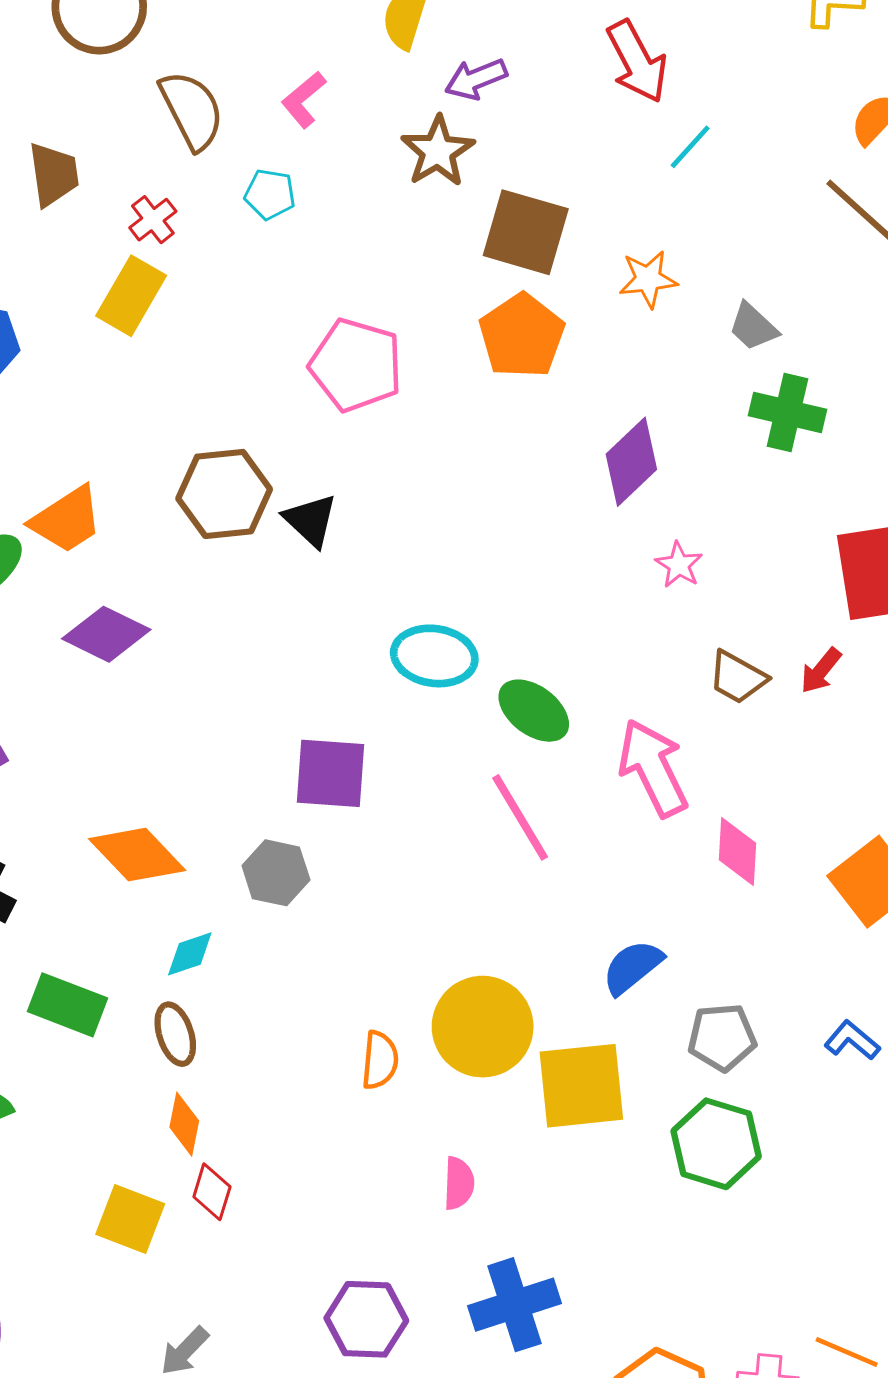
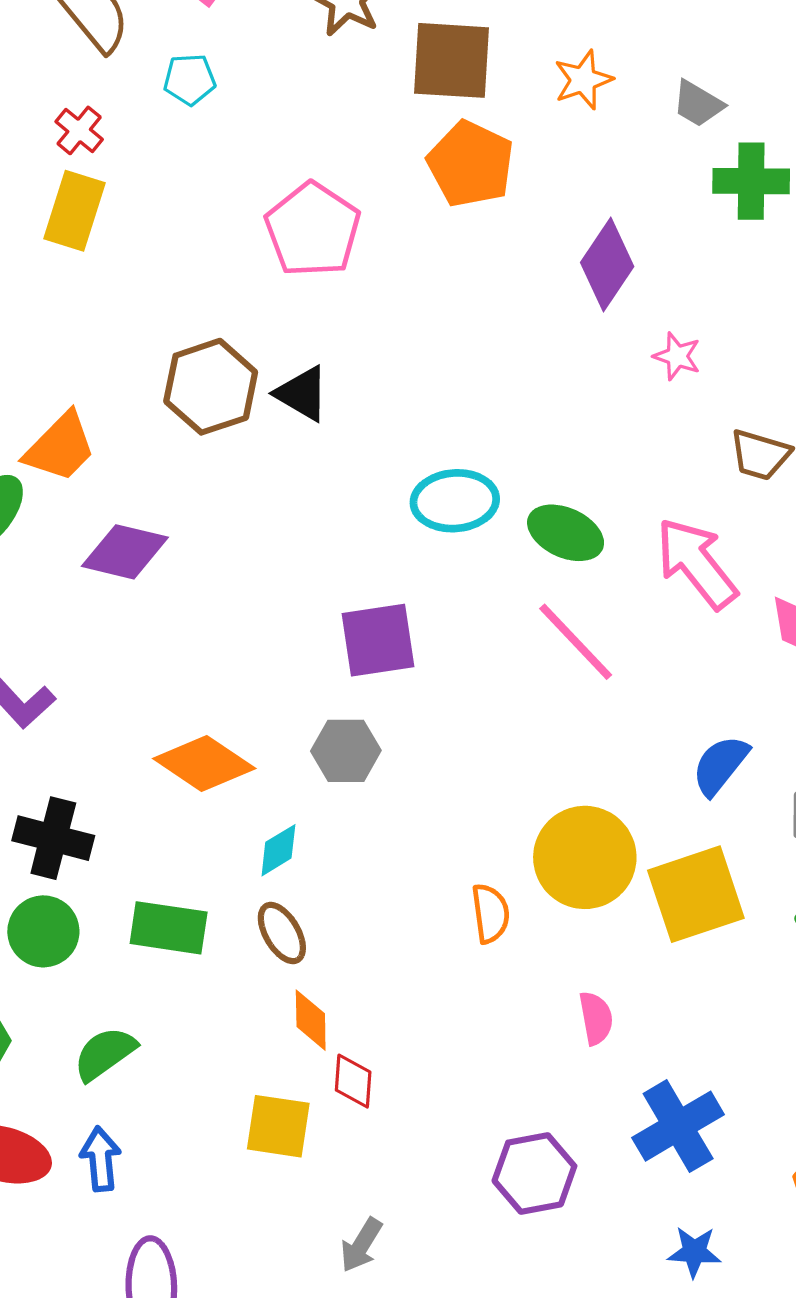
pink pentagon: (356, 365) -> (313, 230), turned 30

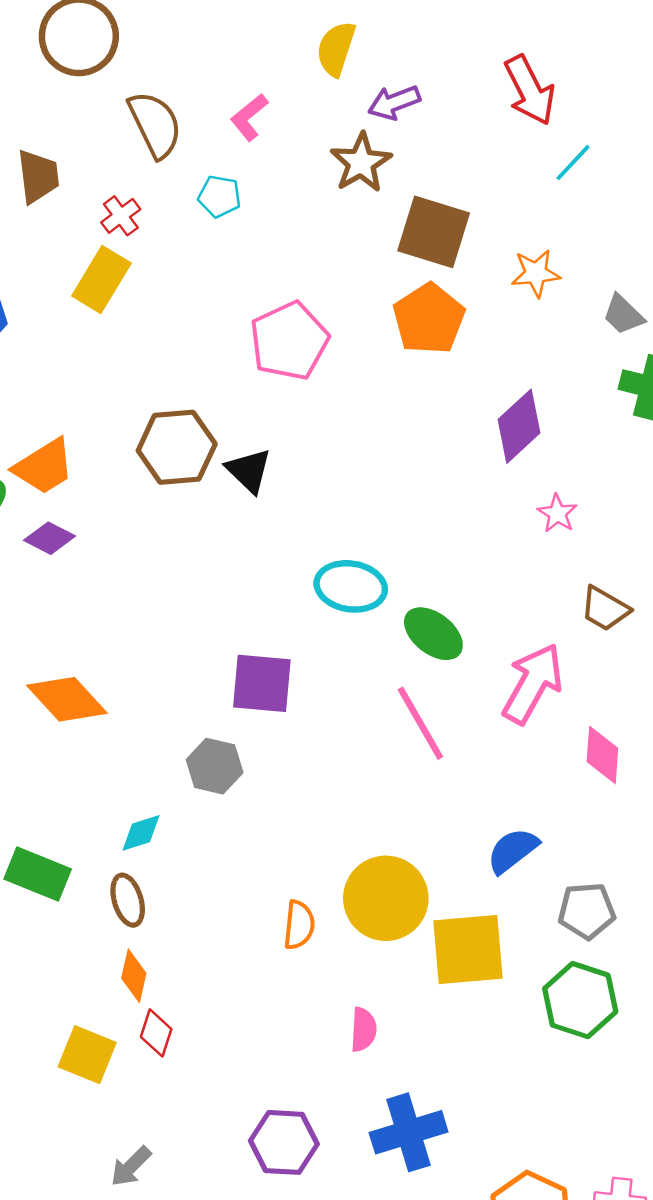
purple diamond: (125, 552) -> (50, 538), moved, size x0.7
pink arrow: (697, 563) -> (533, 684), turned 54
orange diamond: (204, 764) -> (67, 699), moved

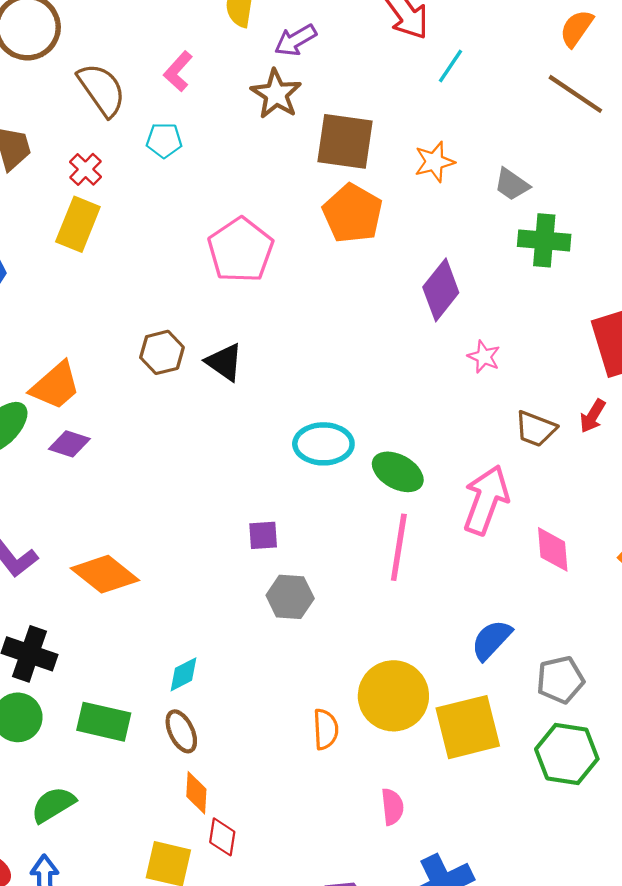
brown hexagon: (177, 447) -> (162, 352), size x0.7
purple square: (262, 683) -> (263, 535), size x0.6
pink line: (420, 723) -> (399, 547), turned 48
gray hexagon: (215, 766) -> (290, 597), moved

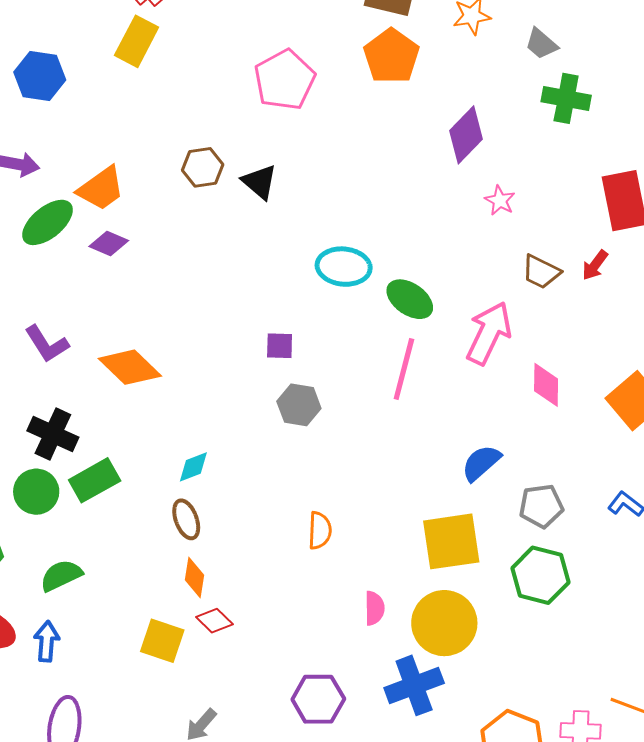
yellow circle: (393, 696) -> (444, 623), moved
green rectangle: (104, 722) -> (95, 480), moved, turned -48
red diamond: (222, 837) -> (214, 621), turned -60

